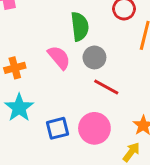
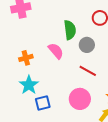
gray circle: (94, 57) -> (87, 45), moved
blue square: (58, 128) -> (43, 103), moved

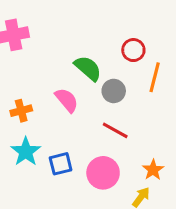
green semicircle: (70, 30) -> (88, 68), turned -42
blue square: (43, 103) -> (61, 164), moved

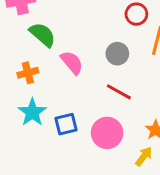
green semicircle: (88, 68) -> (43, 35), moved

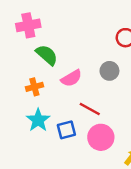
pink semicircle: (72, 62) -> (71, 78), turned 100
red line: (119, 92) -> (90, 109), moved

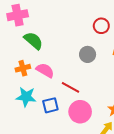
pink semicircle: (71, 78) -> (45, 70), moved, turned -120
cyan star: (38, 120) -> (26, 97), turned -30

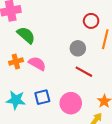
red line: (71, 87) -> (84, 72), moved
cyan star: (26, 97) -> (16, 100), moved

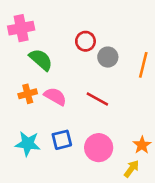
red circle: (91, 21) -> (85, 41), moved
gray circle: (78, 48) -> (108, 57), moved
red line: (84, 72) -> (97, 99), moved

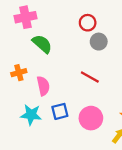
red circle: (85, 41) -> (88, 23), moved
orange cross: (28, 94) -> (19, 73), moved
pink semicircle: (55, 96) -> (43, 86), moved, turned 48

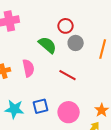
green semicircle: (42, 44) -> (47, 45), moved
pink semicircle: (43, 86) -> (28, 68), moved

